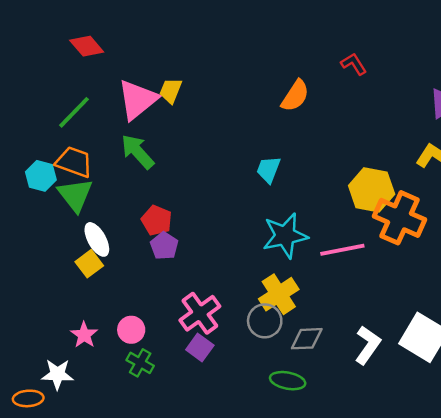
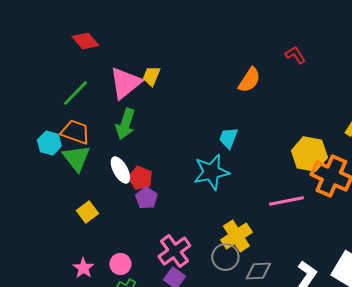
green arrow: (138, 152) -> (125, 124), turned -120
cyan star: (285, 236) -> (211, 172), moved
white ellipse: (97, 239) -> (120, 170), moved

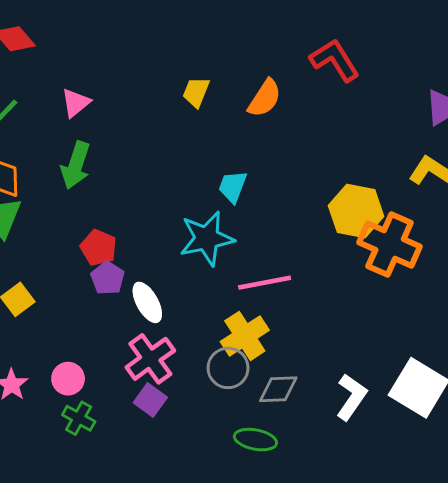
red L-shape: (295, 55) -> (335, 60), size x1.6
yellow trapezoid: (151, 76) -> (196, 92), moved
pink triangle: (125, 83) -> (76, 103), size x0.6
white ellipse: (120, 170) -> (147, 302), moved
pink line: (286, 201) -> (265, 283), moved

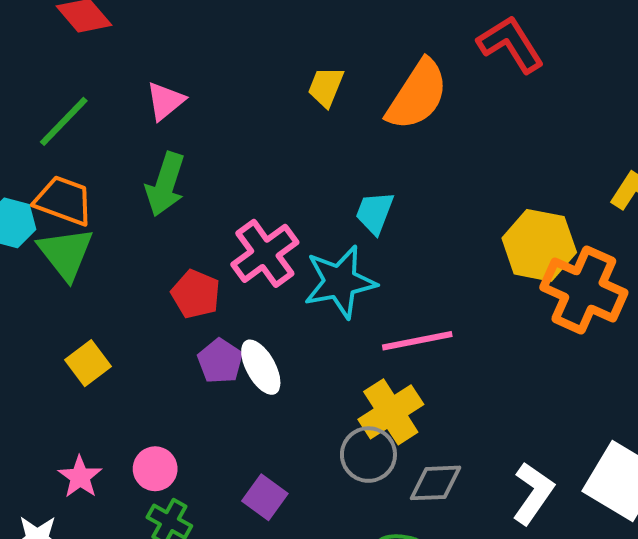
orange semicircle: (265, 98) -> (417, 95), size x1.4
purple pentagon: (108, 278) -> (220, 361), moved
pink cross: (150, 359) -> (265, 253), moved

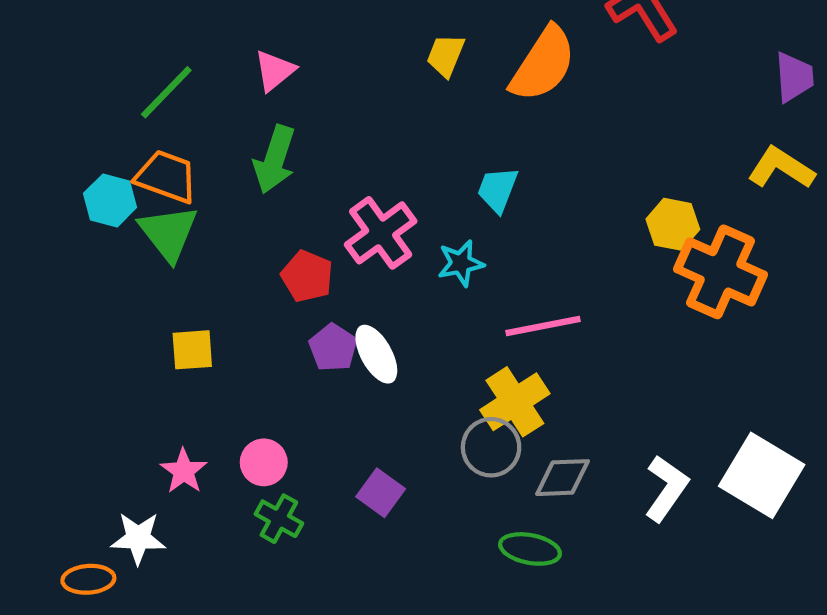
yellow hexagon: (539, 245) -> (673, 224), size x0.7
cyan star: (340, 282) -> (461, 263), size x0.6
yellow square: (88, 363) -> (192, 350), turned 33

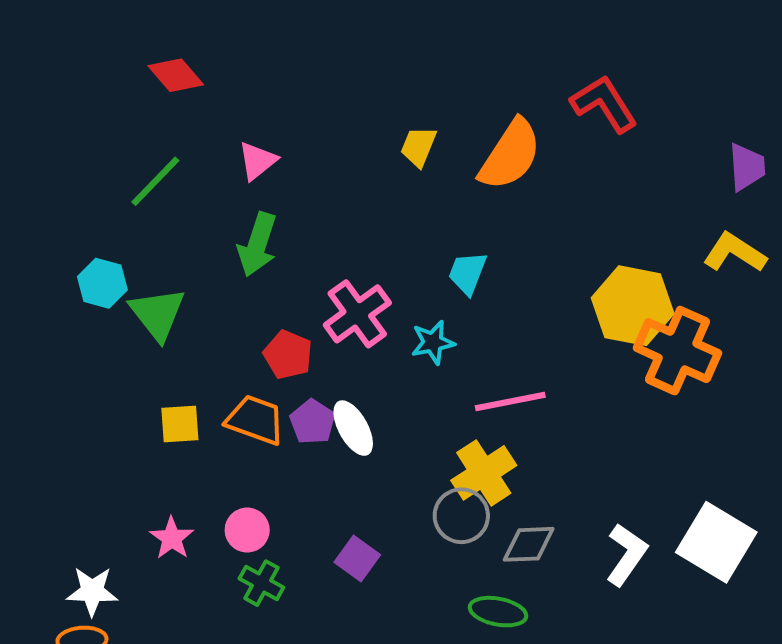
orange trapezoid: (166, 177) -> (255, 420), moved
yellow hexagon: (673, 224) -> (633, 306), size x1.6
white star: (138, 538) -> (92, 591), moved

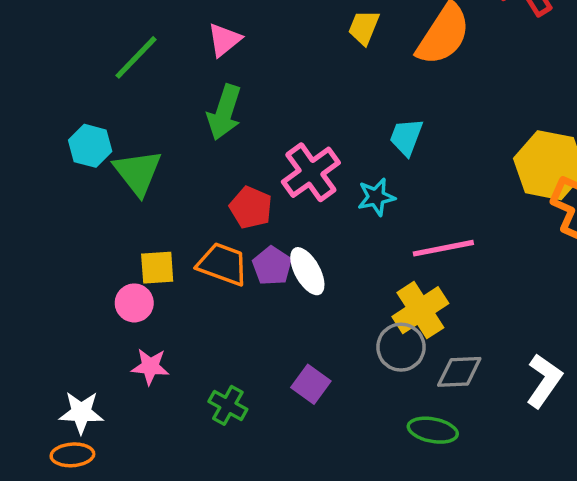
pink circle: (247, 530) -> (134, 303), moved
pink star: (172, 538) -> (150, 367), turned -30

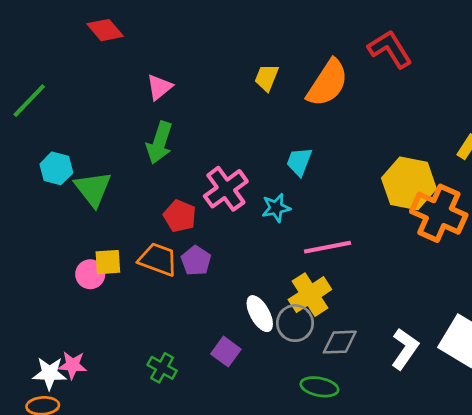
green line: (136, 57) -> (29, 101), moved
white ellipse: (307, 271) -> (260, 314), moved
pink circle: (134, 303) -> (90, 274), moved
pink star: (150, 367) -> (73, 365), moved

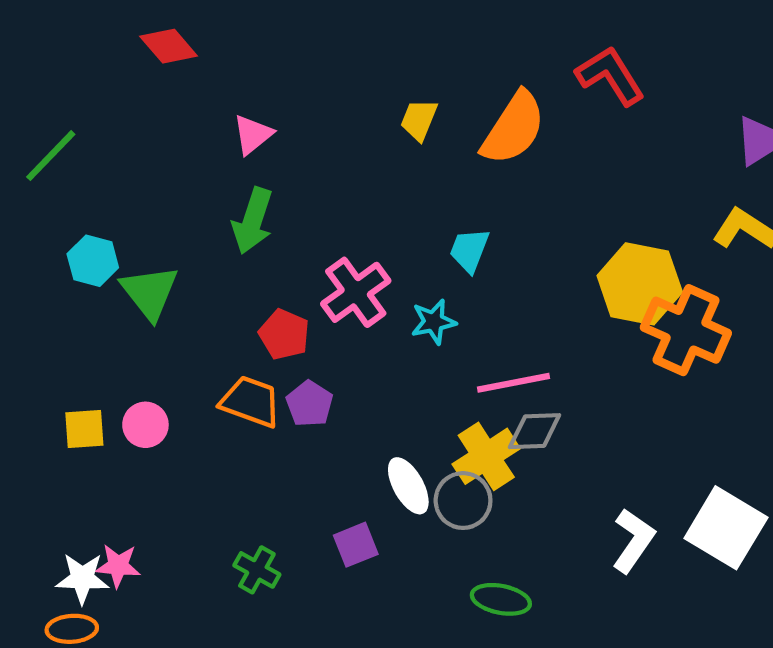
yellow square: (108, 262) -> (84, 429), moved
gray diamond: (340, 342) -> (535, 431), moved
purple square: (226, 352) -> (356, 545), turned 32

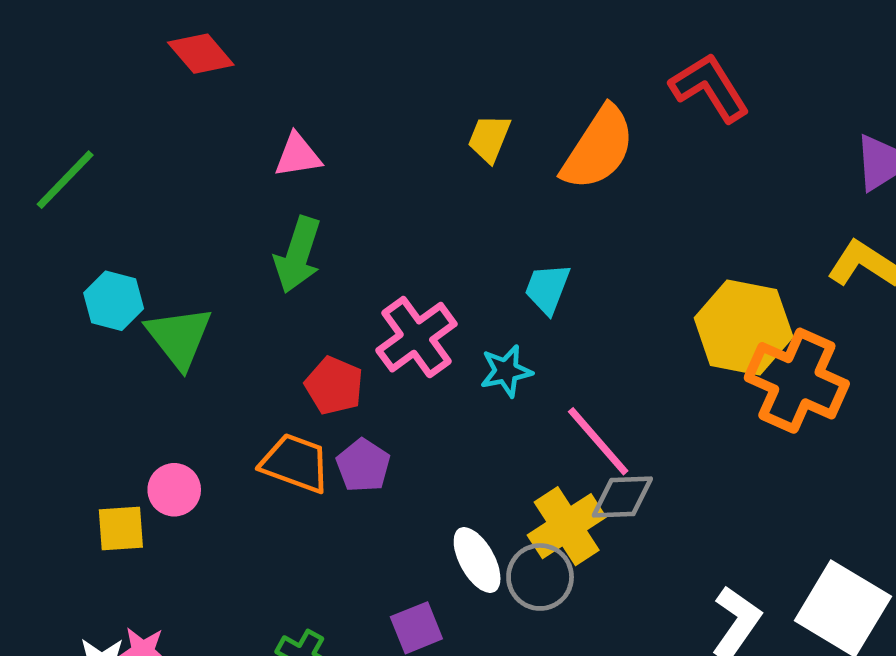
pink triangle: (253, 135) -> (298, 155), turned 30
pink line: (513, 383) -> (598, 441), turned 60
yellow square: (84, 429) -> (121, 529), moved

